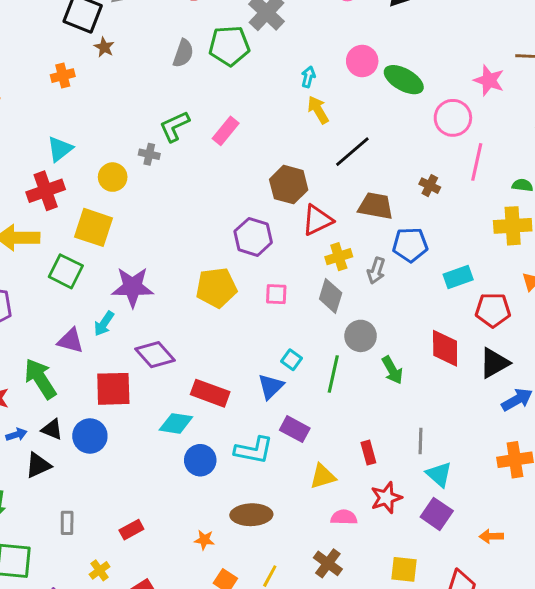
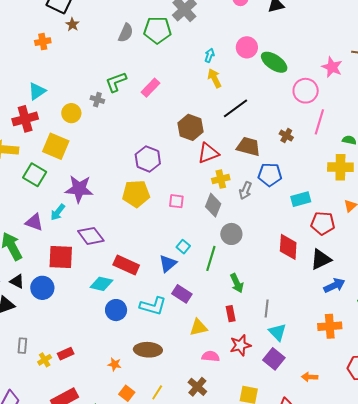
purple hexagon: (253, 237) -> (148, 159), moved
green arrow: (392, 370) -> (237, 283), moved
yellow cross: (100, 570) -> (45, 360), moved

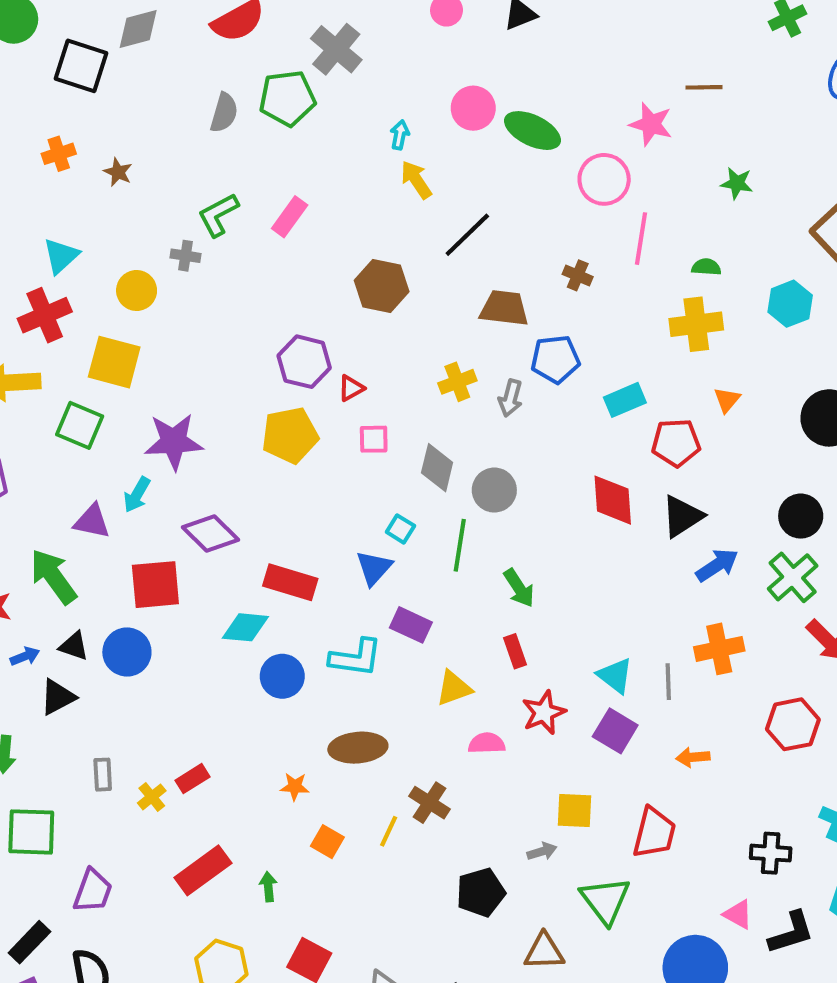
brown star: (72, 24) -> (118, 172), moved
red triangle: (208, 153) -> (351, 388), moved, size x0.6
gray diamond: (213, 205) -> (437, 468), moved
gray line: (267, 308) -> (668, 682), moved
brown cross: (197, 387) -> (429, 803), moved

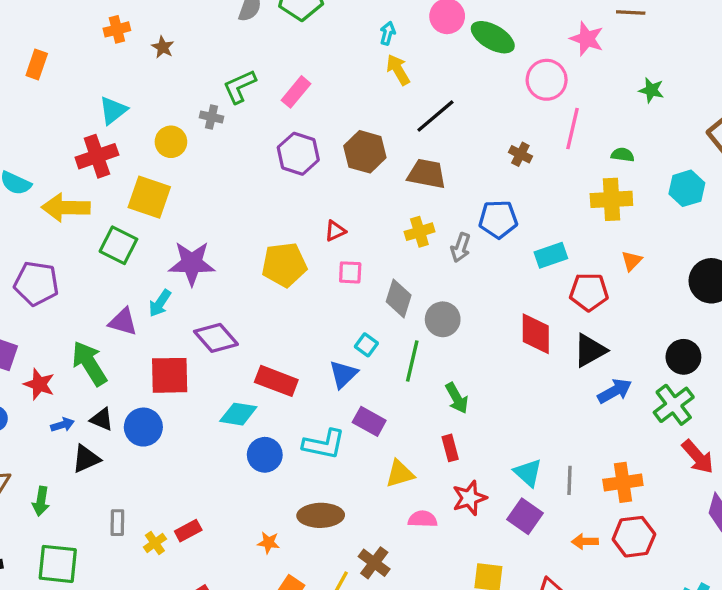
brown trapezoid: (504, 308) -> (427, 174), moved
purple hexagon: (304, 362) -> (298, 154), moved
orange cross: (719, 649) -> (623, 482), moved
red hexagon: (793, 724) -> (634, 537), moved

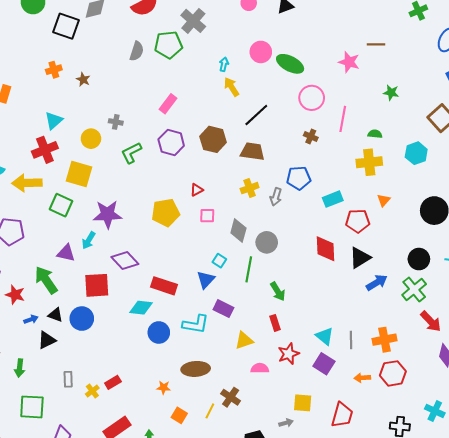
pink circle: (547, 80) -> (312, 98), moved
green L-shape: (240, 86) -> (131, 153), moved

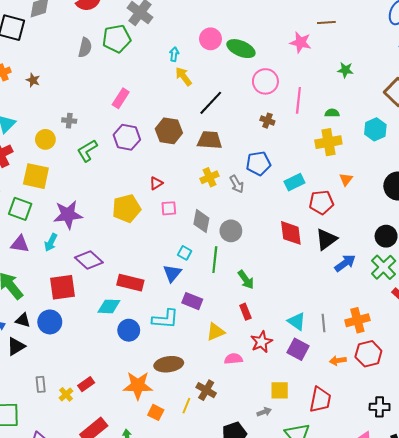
gray arrow: (276, 197) -> (237, 184), turned -42
purple triangle: (66, 253) -> (20, 244), moved
orange star: (164, 388) -> (138, 385), size x2.0

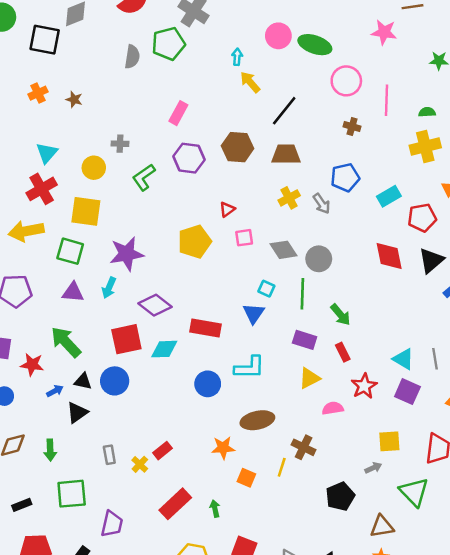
gray diamond: (201, 221) -> (283, 250), turned -40
purple rectangle: (192, 301) -> (305, 340), moved
cyan diamond: (109, 306) -> (164, 349), moved
orange star: (138, 385) -> (223, 448), size x0.7

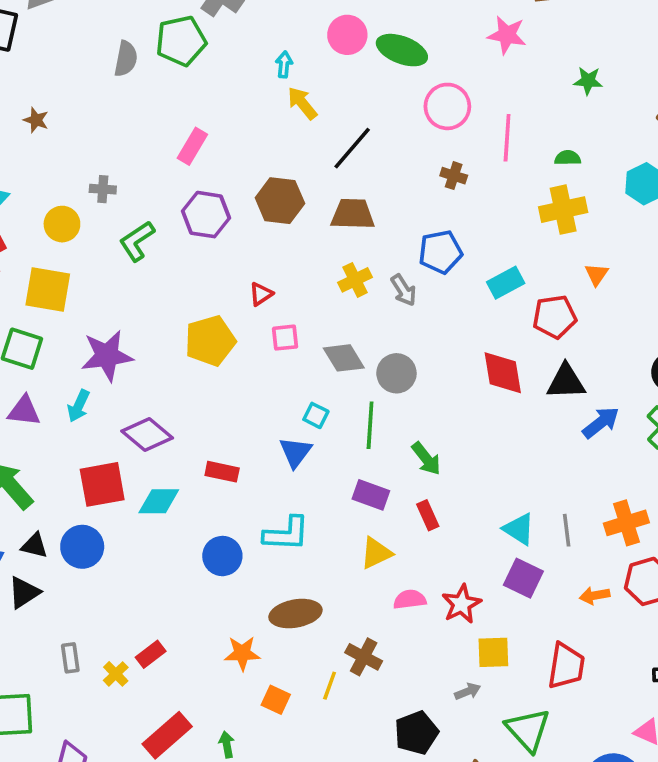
black triangle: (431, 260) -> (566, 382), turned 36
red rectangle: (206, 328) -> (222, 472), size x0.7
red star: (364, 386) -> (461, 604), moved

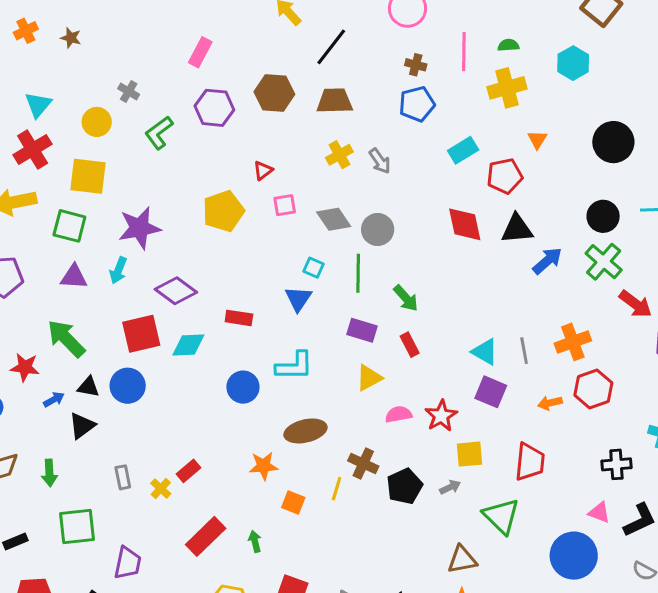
pink line: (507, 138) -> (464, 52), moved
gray cross: (103, 189) -> (129, 92), turned 30
blue pentagon: (440, 252) -> (417, 104), moved
black pentagon: (416, 733) -> (404, 486), moved

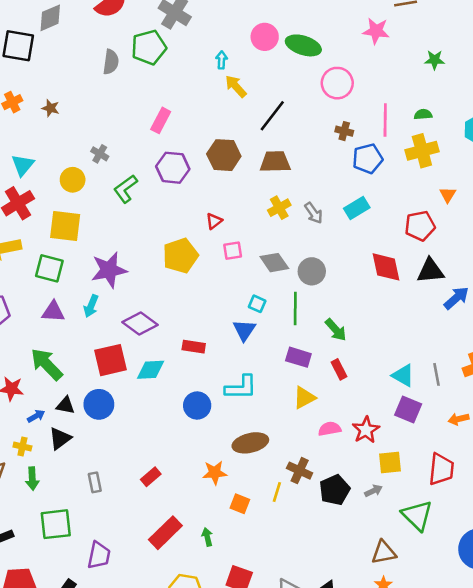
blue pentagon: (417, 104) -> (368, 159), moved
cyan rectangle: (463, 150) -> (357, 208), moved
yellow cross: (161, 488) -> (22, 446), moved, turned -30

